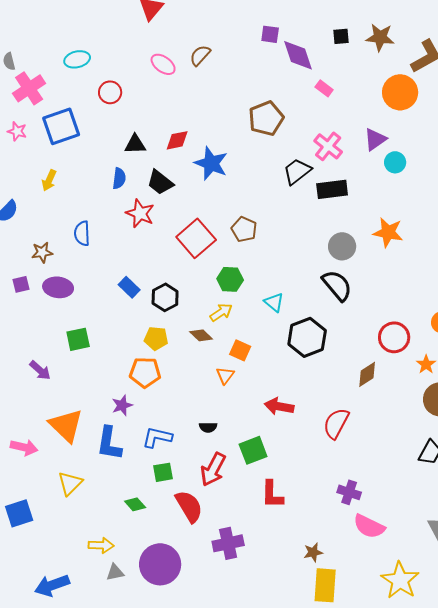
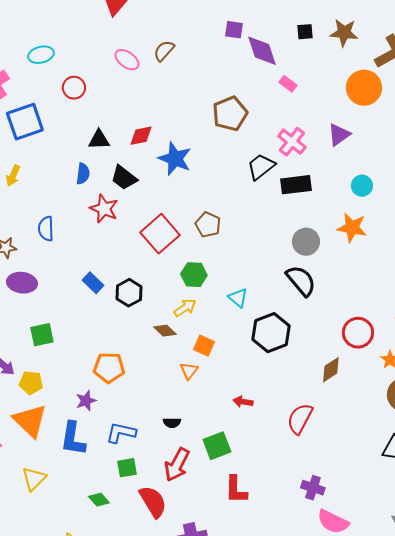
cyan circle: (395, 162) -> (362, 186), moved
yellow pentagon: (156, 338) -> (31, 383), moved
red arrow: (279, 406) -> (243, 402), size x0.7

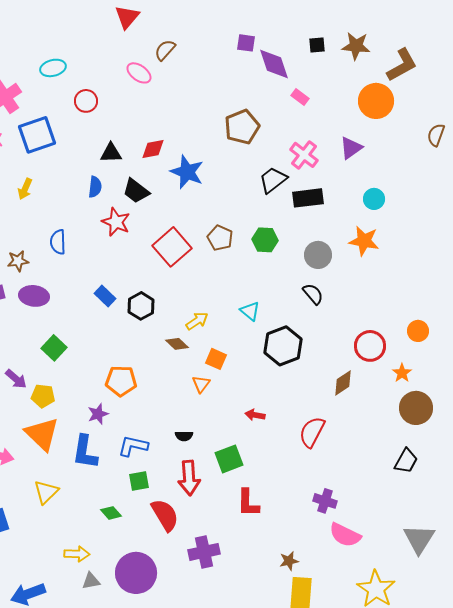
brown semicircle: (164, 51) -> (165, 50), moved
green hexagon: (194, 275) -> (265, 240), moved
black semicircle: (301, 281) -> (313, 294), size x0.7
green square: (42, 335) -> (54, 348), turned -35
red arrow: (177, 465) -> (189, 478), turned -32

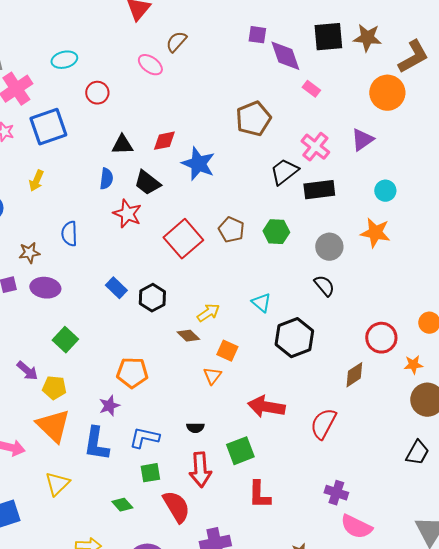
black square: (317, 45) -> (328, 37), size x1.8
orange star: (402, 373) -> (413, 365), turned 30
red arrow: (255, 415) -> (266, 407), size x1.8

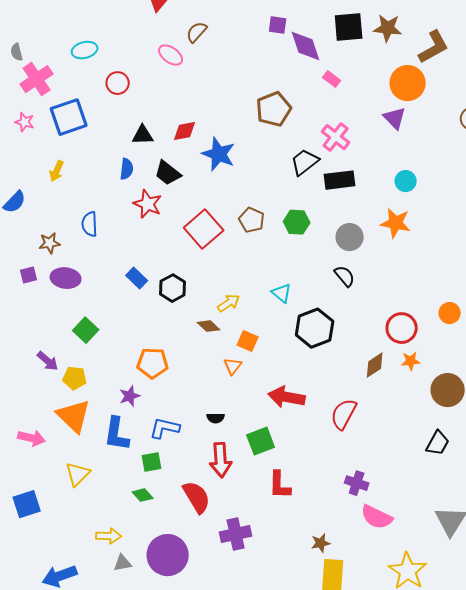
purple triangle: (362, 140) -> (395, 118), moved, turned -40
orange star: (413, 365) -> (411, 361), moved
green square: (150, 473) -> (152, 462), moved

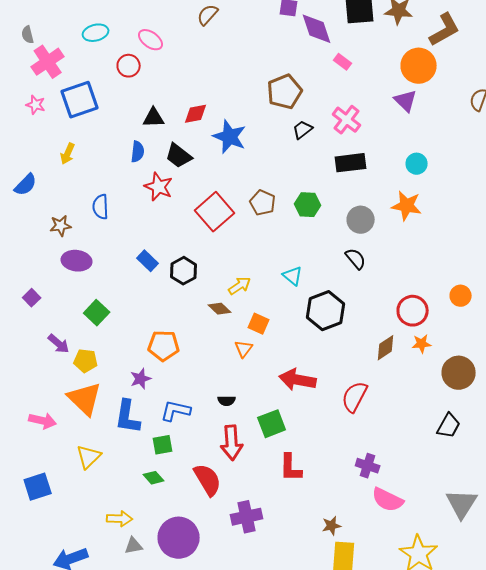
pink ellipse: (171, 55) -> (151, 40), moved
black trapezoid: (305, 162) -> (303, 130), moved, size x0.7
purple square: (29, 275) -> (32, 298), moved, turned -30

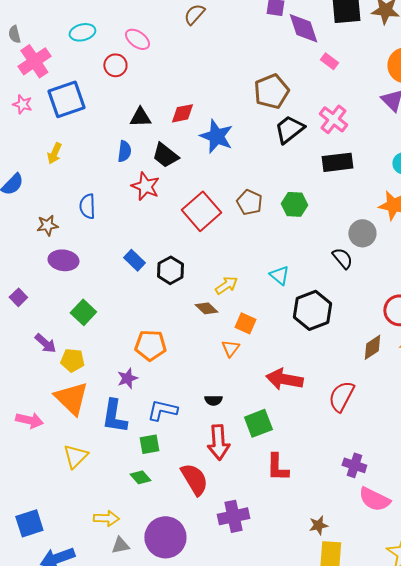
black trapezoid: (303, 130) -> (289, 129), size x1.5
gray circle: (361, 220) -> (362, 233), moved
blue square: (38, 487) -> (29, 523), moved

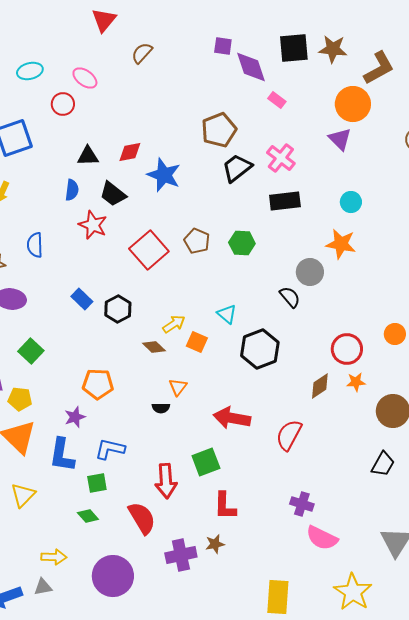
orange square: (245, 323) -> (197, 342), moved
black semicircle: (213, 400) -> (161, 408), moved
brown star: (318, 525) -> (215, 544), moved
gray triangle: (120, 545) -> (43, 587), moved

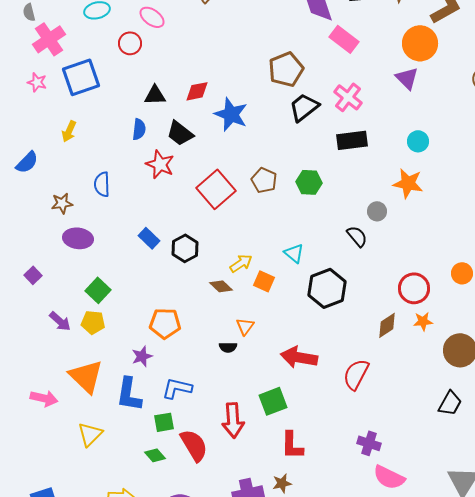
pink rectangle: (277, 100) -> (344, 39), size x1.6
gray circle: (310, 272) -> (377, 211), size x0.7
yellow pentagon: (20, 399) -> (93, 322), moved
red semicircle: (142, 518) -> (194, 445), moved

